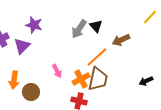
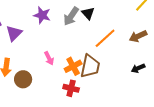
purple star: (34, 25) -> (42, 15), moved
brown arrow: (121, 40) -> (138, 36), moved
orange line: (97, 57) -> (105, 38), moved

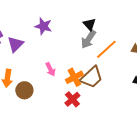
gray arrow: (71, 16) -> (88, 39), moved
brown trapezoid: (90, 66) -> (91, 77), turned 35
red cross: (71, 88) -> (72, 99), turned 35

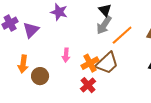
pink arrow: (50, 69) -> (66, 55), turned 32

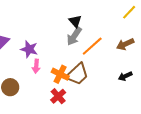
purple star: (59, 12) -> (29, 49), moved
orange cross: (90, 63) -> (60, 74), turned -36

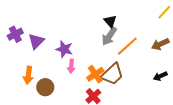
orange cross: (60, 74) -> (95, 74), turned 30

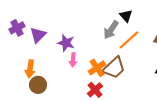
black triangle: (110, 21) -> (126, 16), moved
brown circle: (45, 87) -> (38, 85), moved

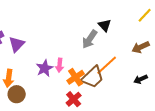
orange line: (129, 40) -> (107, 65), moved
purple star: (66, 43) -> (45, 68), moved, turned 30
pink arrow: (73, 60) -> (60, 65), moved

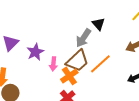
purple star: (45, 68) -> (35, 52), moved
brown trapezoid: (93, 77) -> (77, 61), moved

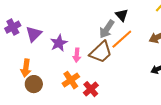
orange line: (100, 64) -> (122, 39), moved
orange cross: (69, 76) -> (71, 80), moved

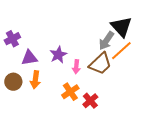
black triangle: (122, 15) -> (121, 27), size x1.6
purple triangle: (34, 34) -> (29, 58), moved, turned 36
orange arrow: (26, 68) -> (35, 80), moved
brown circle: (34, 84) -> (13, 82), moved

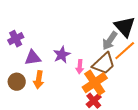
orange cross: (70, 92) -> (95, 83), moved, size x1.4

